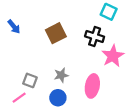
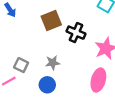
black cross: (95, 37) -> (76, 33), moved
pink ellipse: (92, 86) -> (98, 80), moved

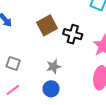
gray square: (21, 65) -> (13, 63), moved

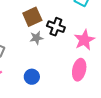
gray star: (54, 66) -> (36, 38), moved

